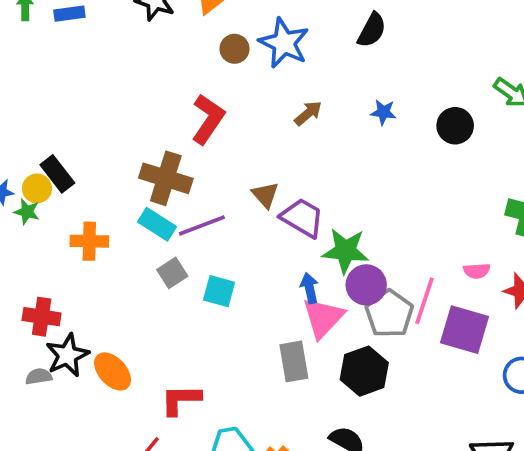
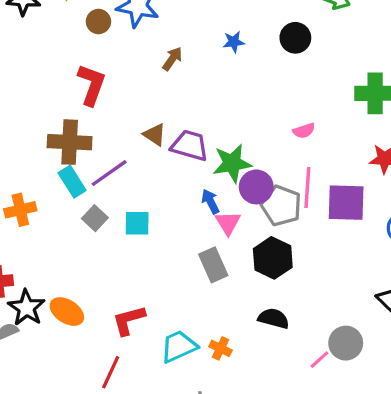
cyan rectangle: (157, 224) -> (72, 182), turned 40
pink semicircle: (477, 271) -> (304, 131), moved
pink triangle: (323, 318) -> (228, 223), size x0.7

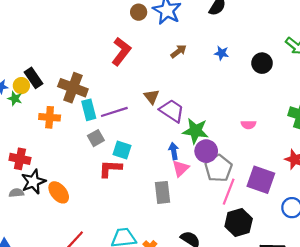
brown cross: (70, 142) -> (73, 88), moved
pink line: (307, 188) -> (229, 192), moved
black hexagon: (273, 258) -> (239, 223), moved
red L-shape: (129, 320) -> (110, 169), moved

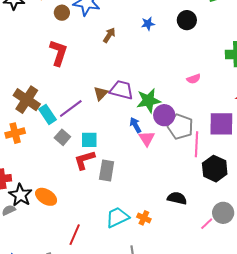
brown cross: (73, 88) -> (27, 100), turned 32
brown triangle: (151, 97) -> (101, 93), moved, turned 42
gray rectangle: (162, 192) -> (107, 170), moved, turned 35

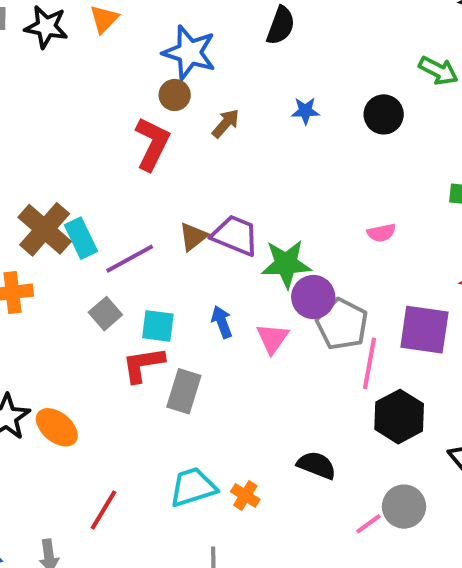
brown circle: (62, 13) -> (175, 95), moved
red L-shape: (58, 53) -> (152, 144), moved
cyan rectangle: (47, 114) -> (81, 238), moved
blue arrow: (135, 125) -> (222, 322), moved

